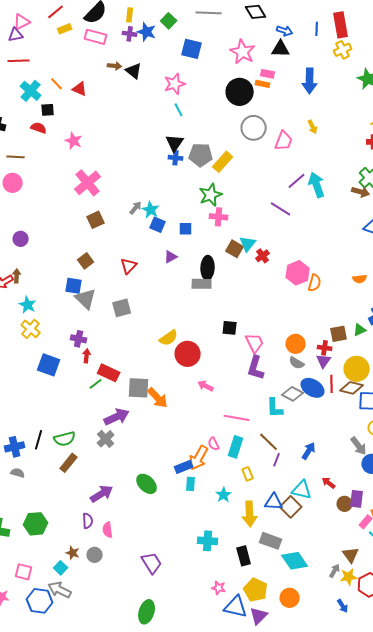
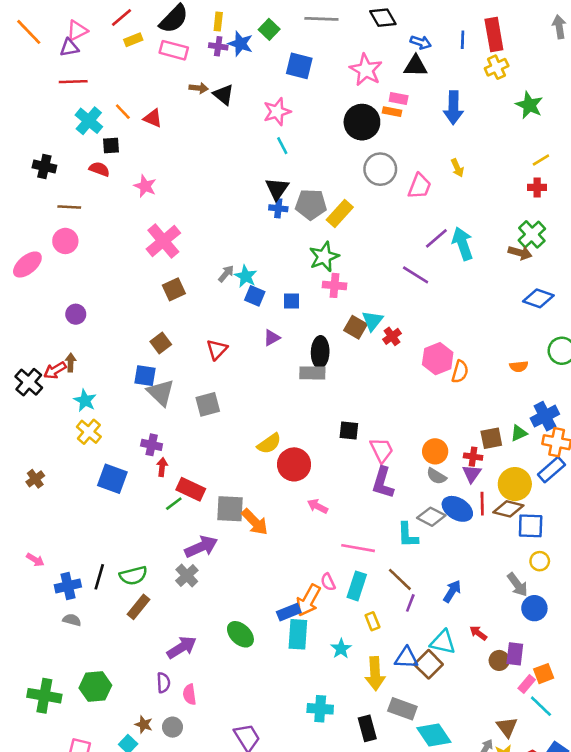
cyan rectangle: (191, 484) -> (298, 634), size x1.6

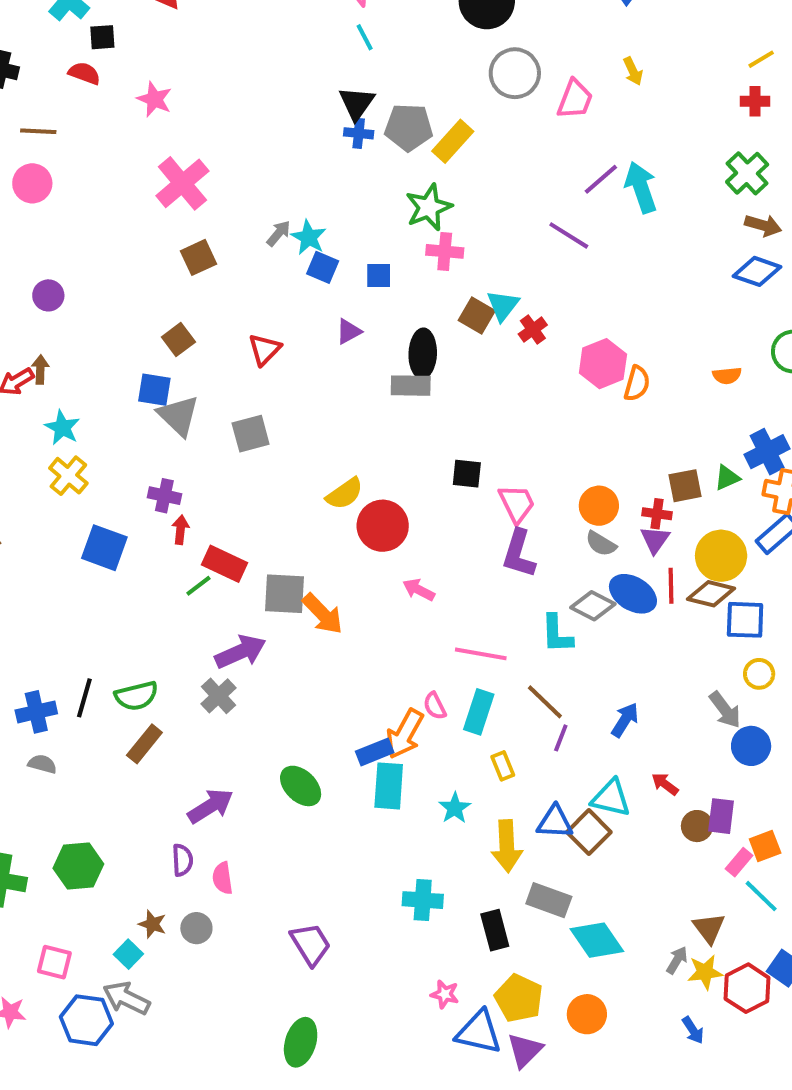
brown arrow: (520, 253) -> (763, 225), moved

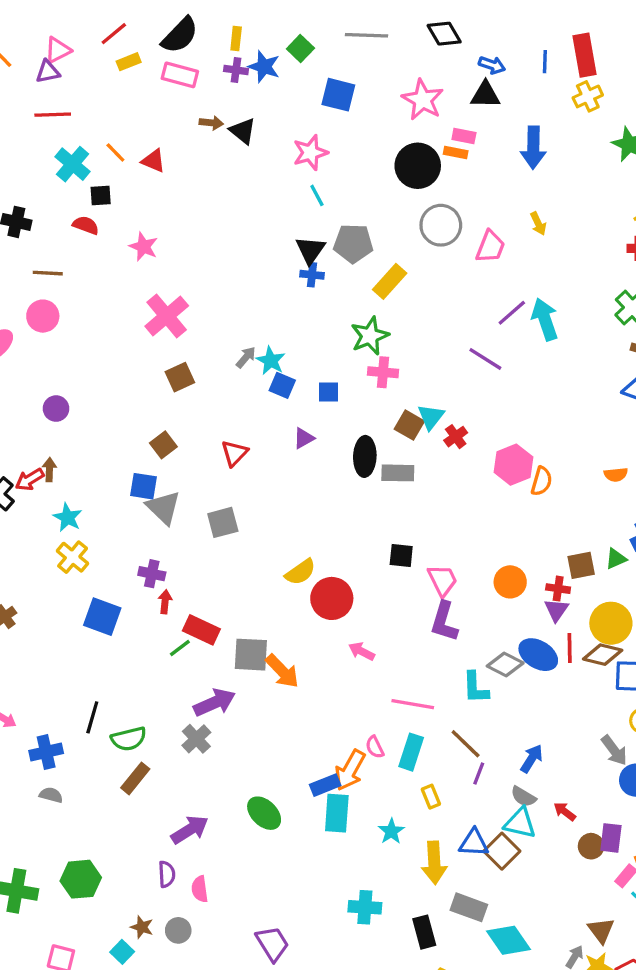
gray pentagon: (409, 127) -> (353, 243), moved
gray rectangle: (411, 386) -> (398, 473), moved
gray semicircle: (601, 544) -> (523, 797), moved
black line: (84, 698) -> (92, 717), moved

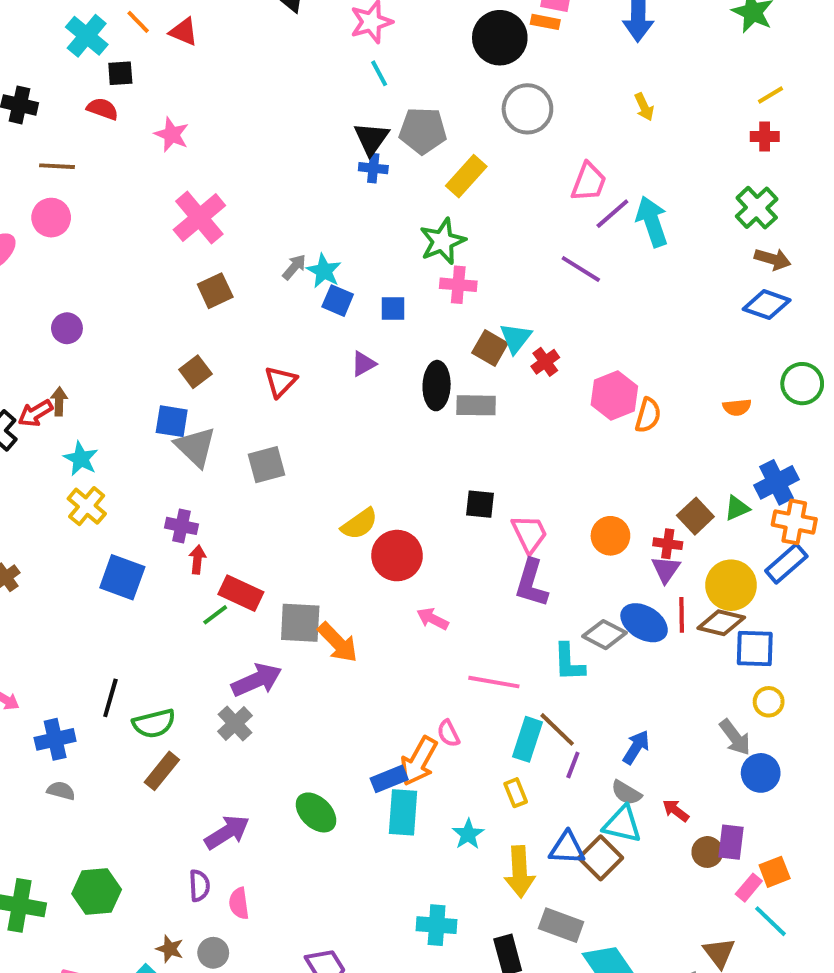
pink trapezoid: (490, 247) -> (589, 182), moved
brown square: (581, 565) -> (695, 516), turned -32
cyan rectangle: (411, 752) -> (527, 739), moved

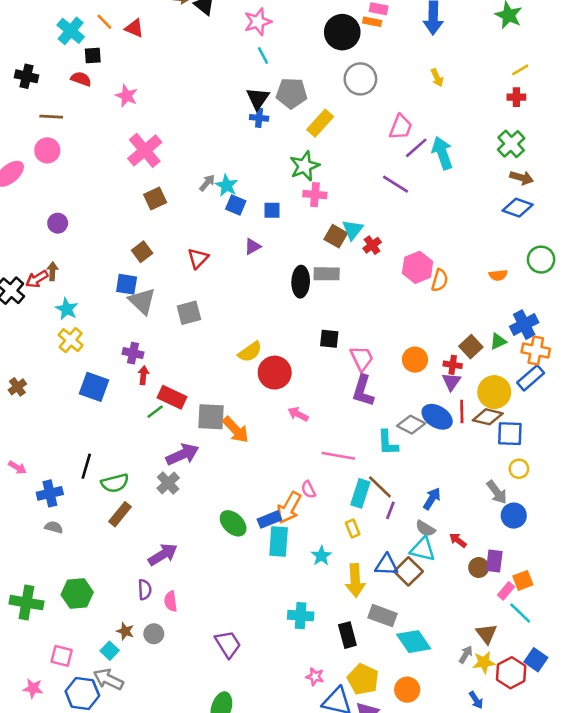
black ellipse: (437, 386) -> (301, 282), moved
green ellipse: (316, 812) -> (233, 523), moved

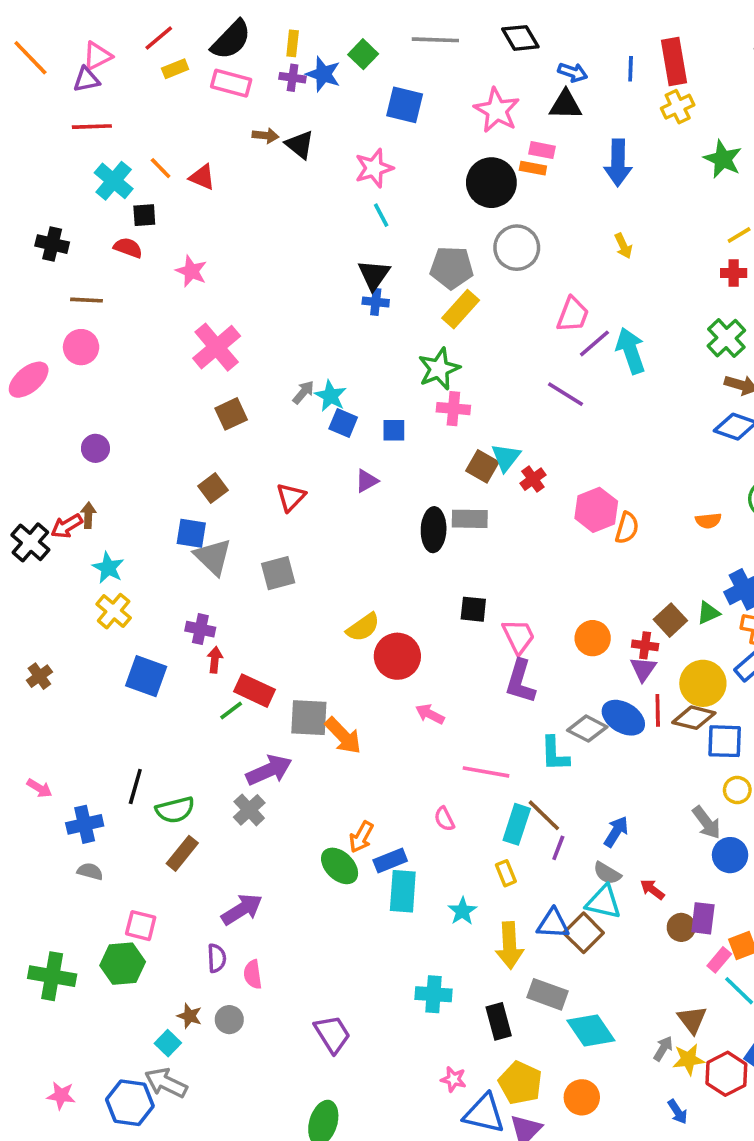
gray pentagon: (292, 93) -> (452, 268), moved
orange arrow: (289, 508) -> (361, 837), moved, size x0.7
pink square: (62, 656) -> (141, 926), moved

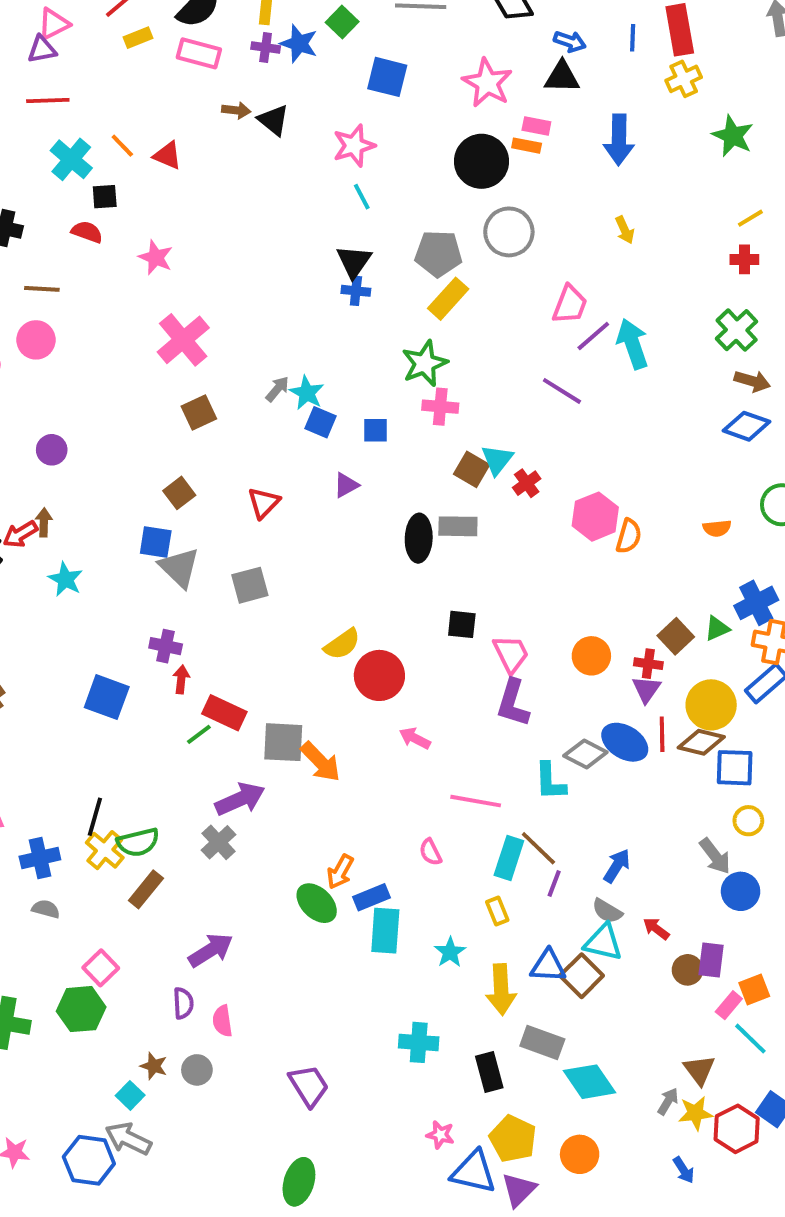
yellow cross: (114, 611) -> (105, 850), moved
pink square: (141, 926) -> (101, 968), turned 32

